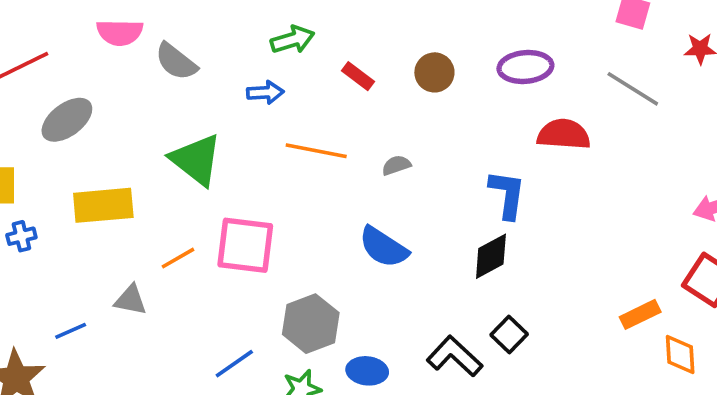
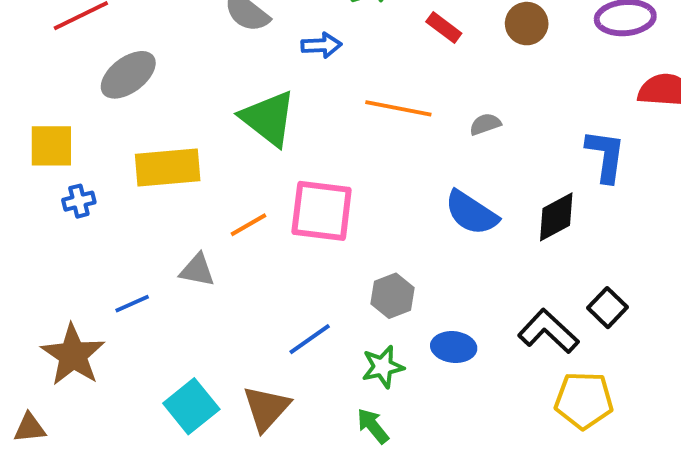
blue arrow: (265, 92) -> (322, 45), moved
black diamond: (491, 256) -> (556, 217), moved
gray hexagon: (311, 324) -> (393, 296), size x0.7

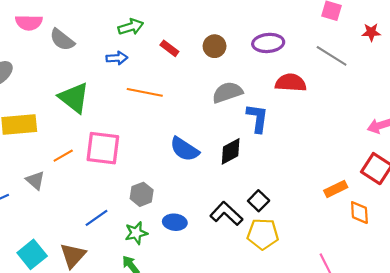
blue arrow: (322, 45) -> (117, 58), moved
gray semicircle: (485, 124) -> (227, 92), moved, size x1.8
gray triangle: (197, 270) -> (35, 180), turned 30
yellow pentagon: (584, 400) -> (263, 234), moved

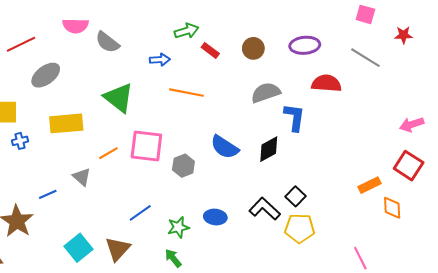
green arrow: (131, 27) -> (187, 31), moved
gray hexagon: (142, 194) -> (183, 166), moved

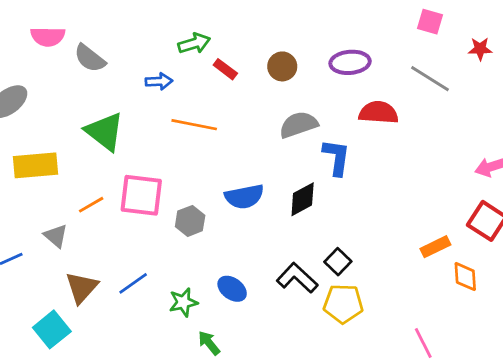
blue semicircle: (225, 147) -> (244, 197), turned -44
blue ellipse: (215, 217) -> (232, 289), turned 30
brown triangle: (118, 249) -> (82, 287), moved
green arrow: (173, 258) -> (209, 343), moved

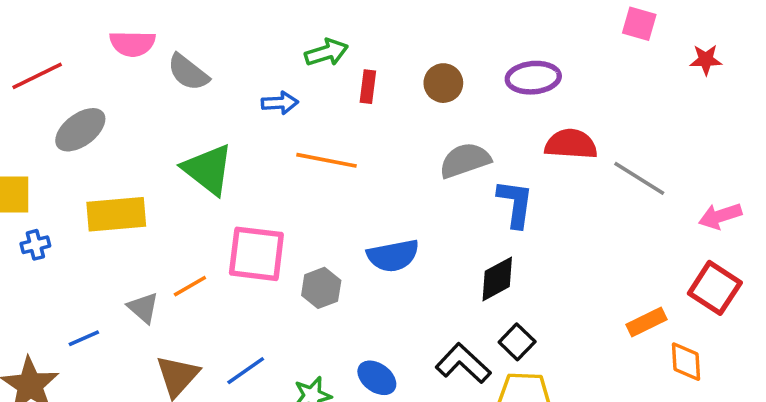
red rectangle: (225, 69) -> (368, 87), turned 60
gray line: (430, 79) -> (639, 178), moved
black diamond: (303, 199) -> (497, 279), moved
orange line: (91, 205) -> (190, 286), moved

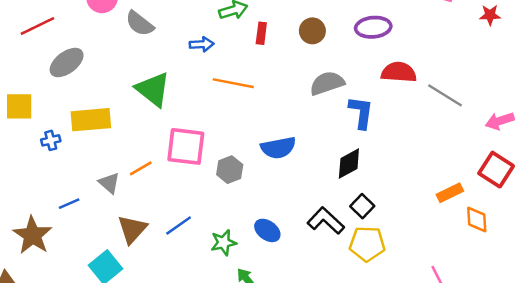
blue cross: (35, 245) -> (51, 140), moved

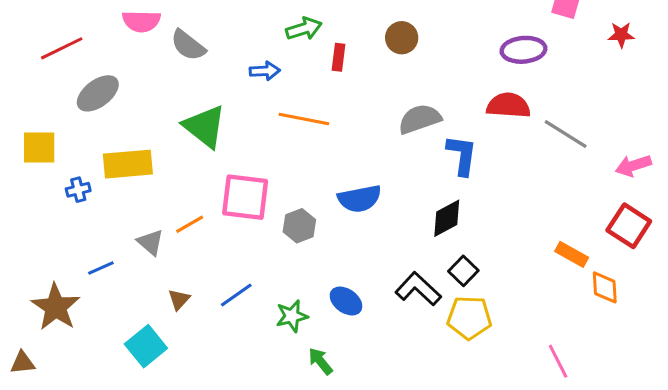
purple ellipse: (373, 27) -> (523, 50), moved
brown circle: (312, 31) -> (402, 38), moved
orange rectangle: (450, 193) -> (572, 254), turned 55
brown triangle: (132, 229) -> (179, 299), size x0.6

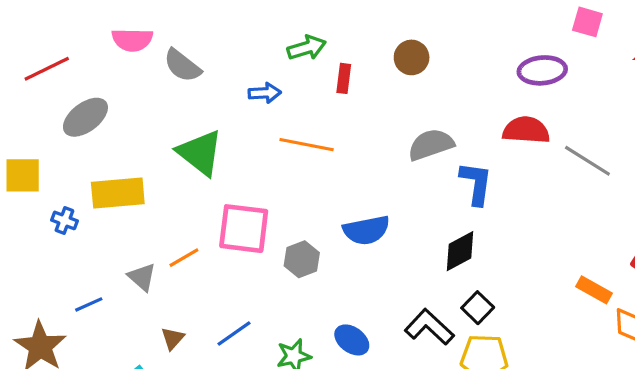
blue cross: (78, 190) -> (64, 220), turned 35

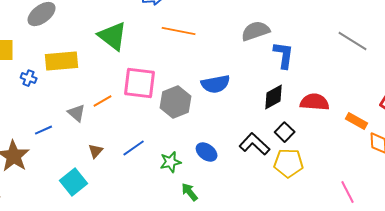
red semicircle: (526, 130) -> (315, 102), moved
gray hexagon: (302, 259) -> (176, 102), size x1.4

